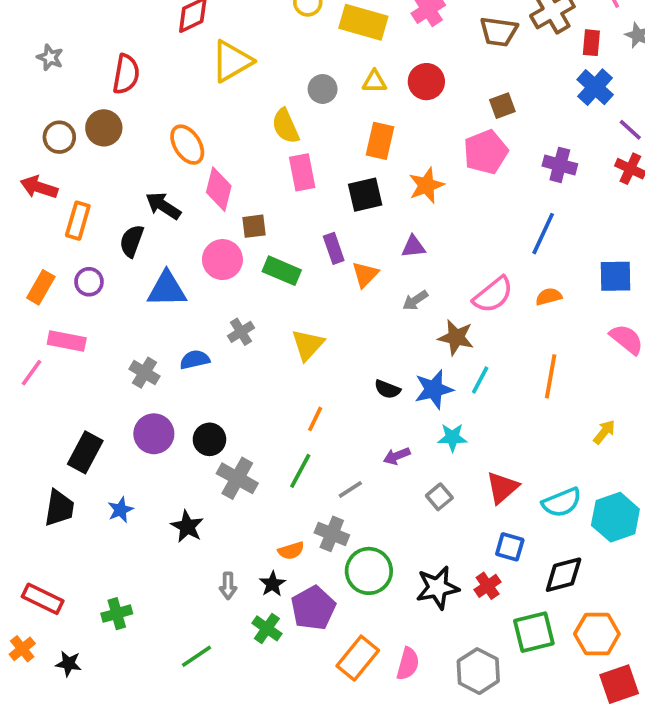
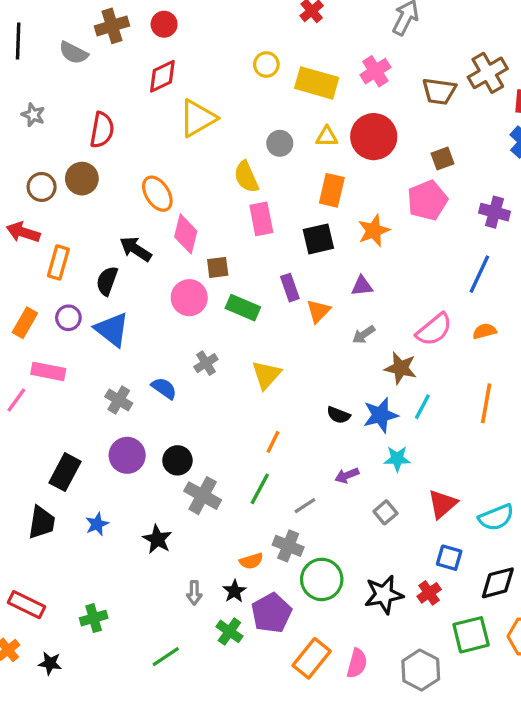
red circle: (426, 82) -> (374, 137), size x1.4
blue triangle: (167, 289) -> (112, 330), moved, turned 39
blue semicircle: (195, 360) -> (164, 388), turned 48

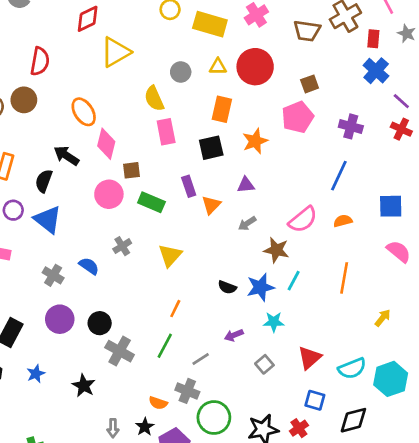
orange semicircle: (251, 561) -> (158, 403), turned 36

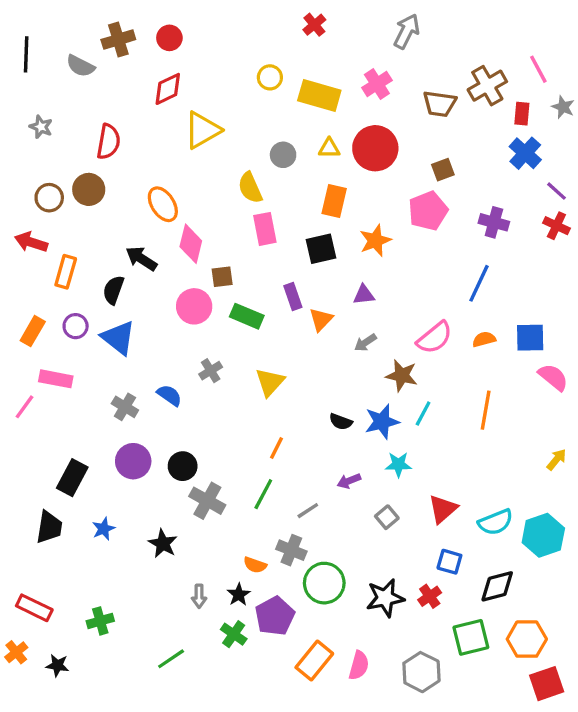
blue square: (391, 206) -> (530, 338), moved
yellow arrow: (383, 318) -> (556, 460), moved

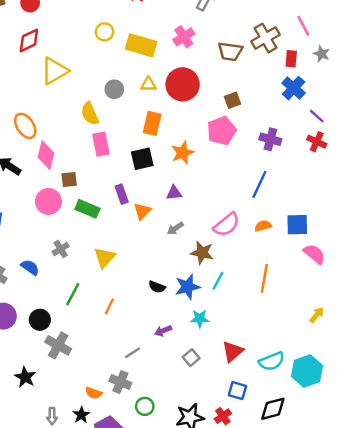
green line: (263, 494) -> (73, 294), moved
green circle: (324, 583) -> (145, 406), size x0.6

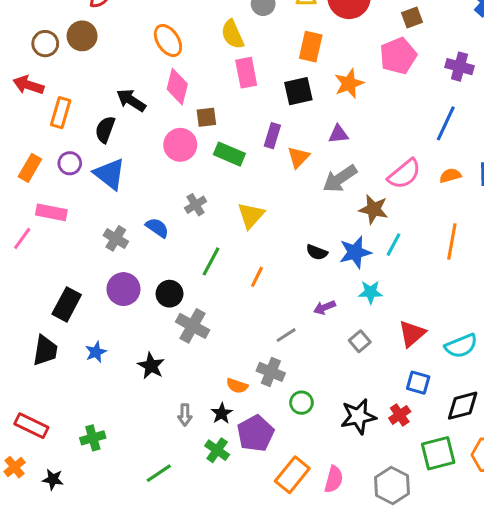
orange ellipse: (25, 126) -> (168, 41), moved
purple rectangle: (122, 194) -> (272, 136), turned 36
gray arrow: (175, 228) -> (340, 179), size x1.6

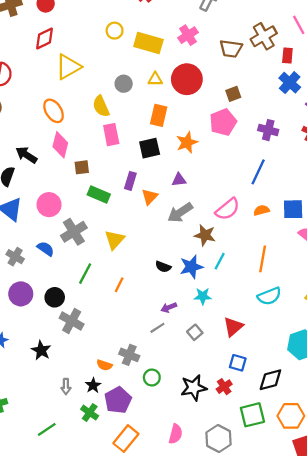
pink circle: (180, 145) -> (49, 205), moved
gray cross: (196, 205) -> (74, 232), size x1.6
gray line: (286, 335) -> (157, 328), moved
cyan semicircle: (461, 346) -> (269, 296), moved
orange rectangle: (292, 475) -> (126, 439), moved

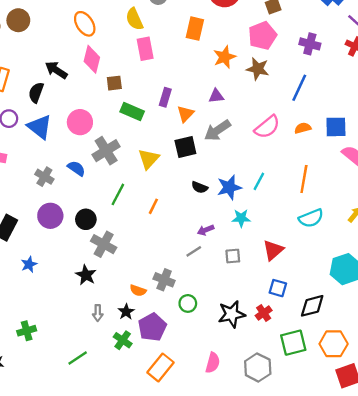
black square: (150, 148) -> (185, 147), moved
brown star: (205, 235) -> (258, 69), moved
gray square: (195, 332) -> (233, 256), turned 35
black star: (41, 350) -> (86, 275), moved

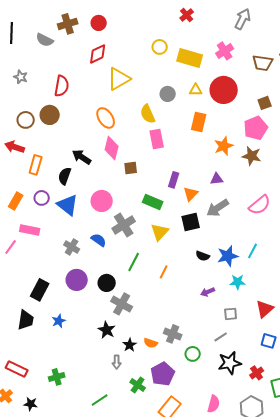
green rectangle: (132, 111) -> (153, 202), moved
gray line: (194, 251) -> (221, 337), moved
black star: (126, 312) -> (130, 345), moved
red cross: (264, 313) -> (257, 373), moved

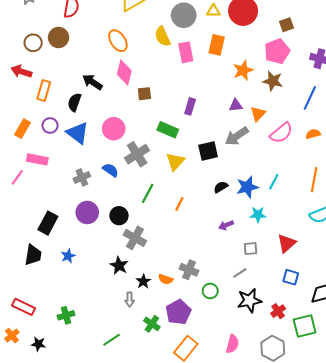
gray circle: (168, 94) -> (184, 15), size x1.5
pink rectangle: (157, 139) -> (186, 52), moved
orange triangle: (191, 194) -> (258, 114), moved
gray cross: (72, 247) -> (82, 177), turned 35
black semicircle: (203, 256) -> (221, 187), turned 128

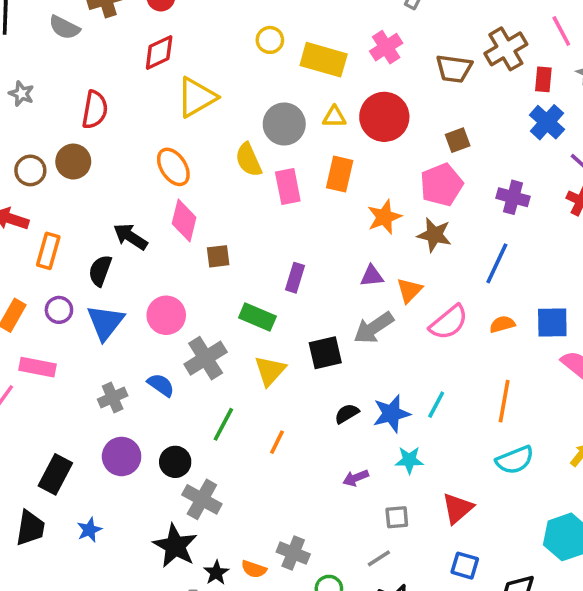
blue triangle: (78, 133) -> (105, 322), turned 30
black star: (119, 266) -> (175, 546), size x1.4

